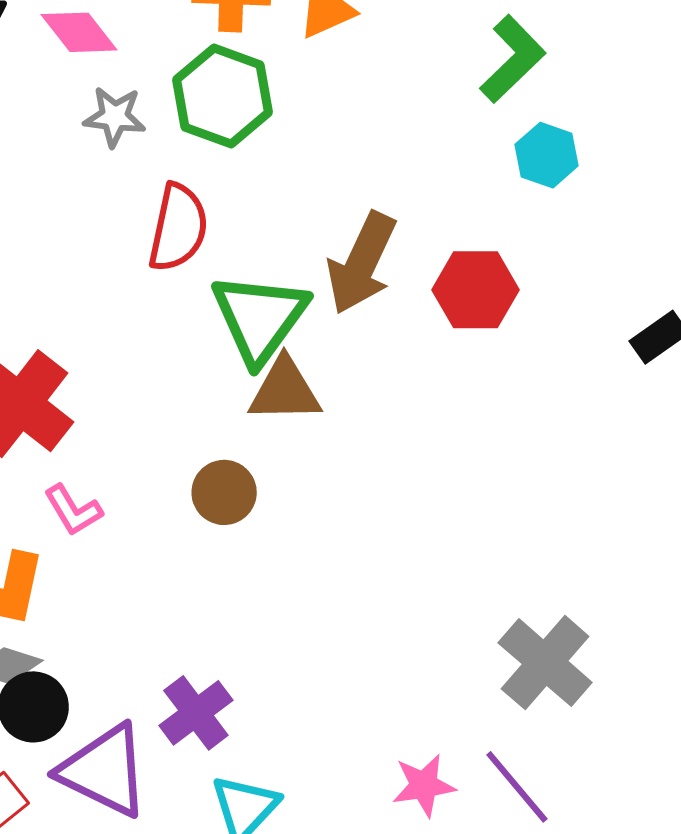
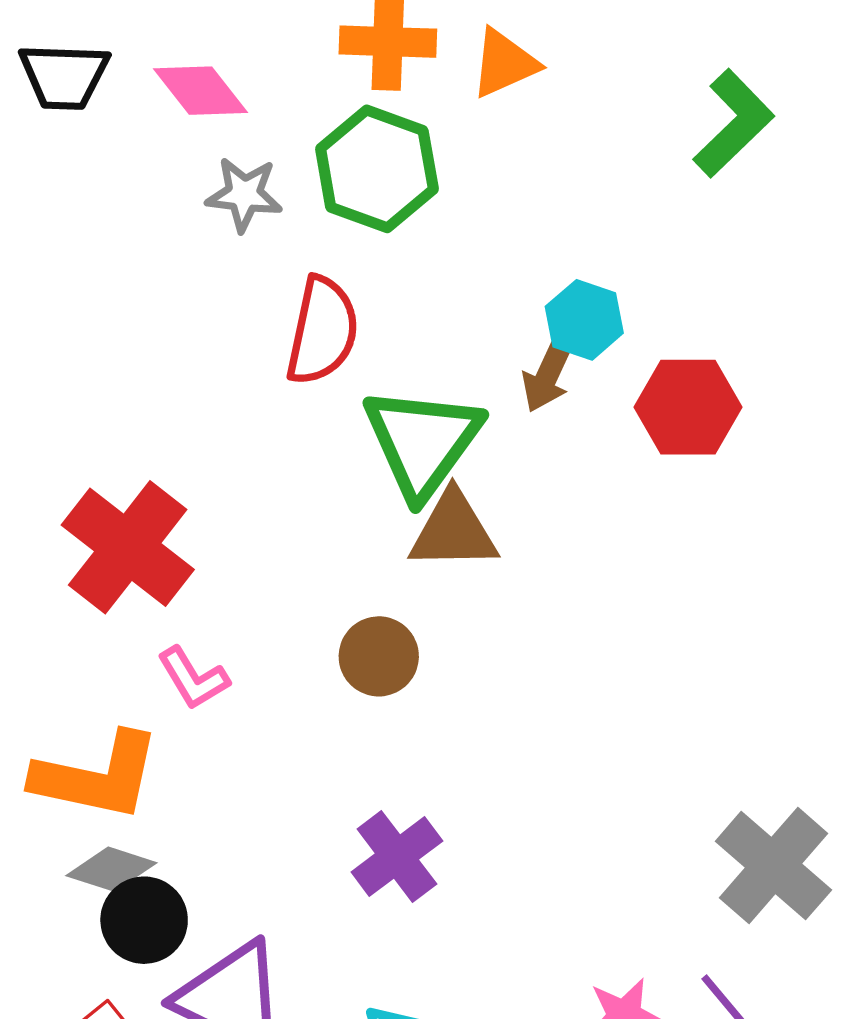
cyan hexagon: (547, 155) -> (584, 320), moved
brown arrow: (362, 263) -> (548, 374), size x0.6
purple cross: (196, 713) -> (397, 856), moved

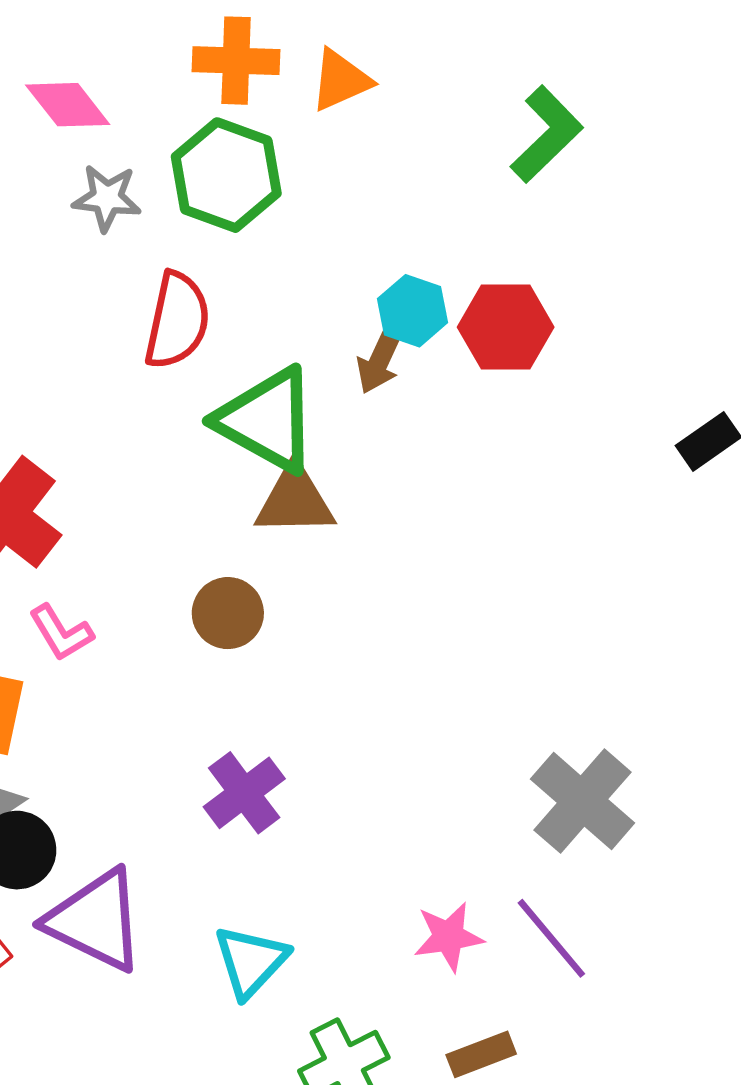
red hexagon: (688, 407) -> (506, 327), moved
green triangle: (422, 442) -> (267, 420), turned -37

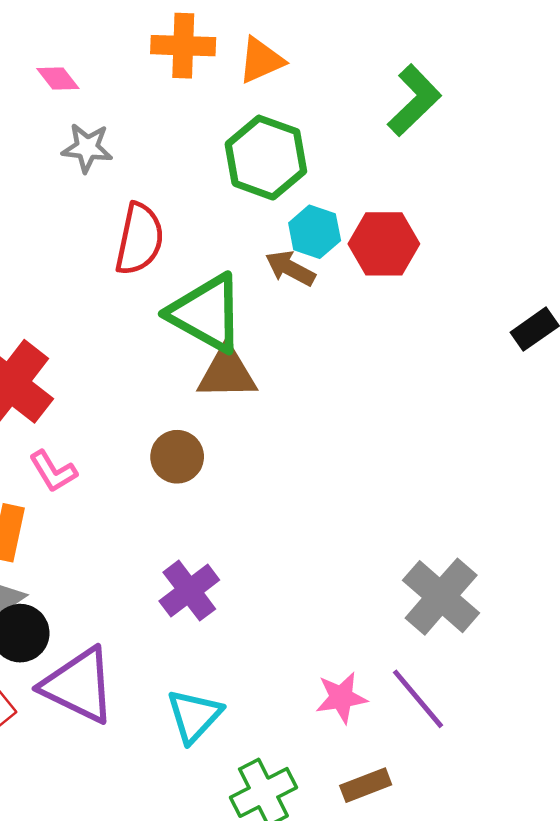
pink diamond: (68, 105) -> (58, 78), size x0.7
green hexagon: (226, 175) -> (266, 158), moved
brown arrow: (380, 360) -> (290, 268), turned 93

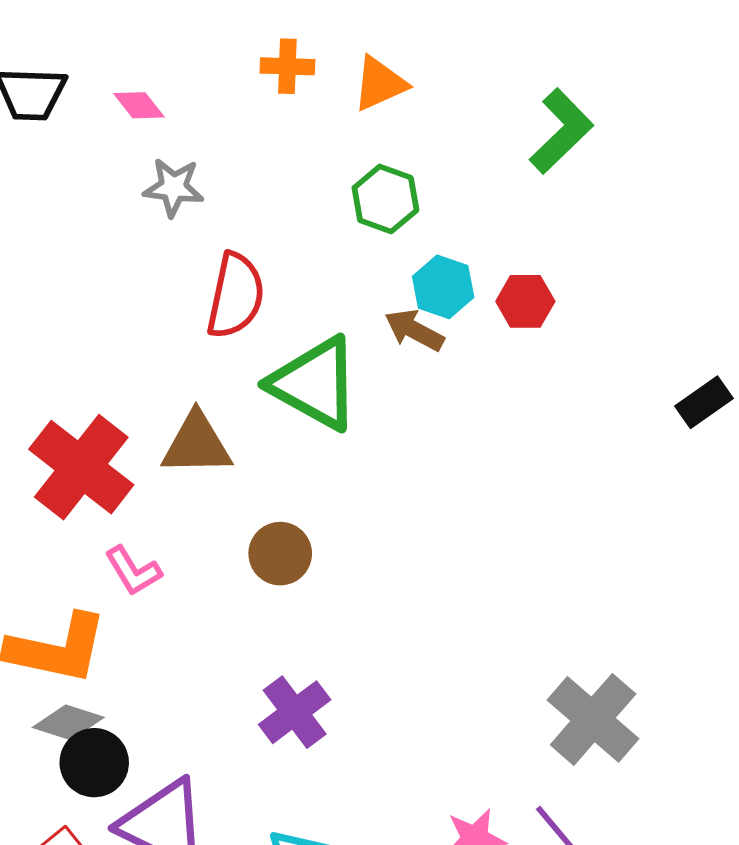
orange cross: (183, 46) -> (287, 66), size x0.7
green hexagon: (266, 158) -> (385, 199), size x0.7
red hexagon: (384, 244) -> (525, 301), size x0.7
brown triangle: (227, 373) -> (197, 444), moved

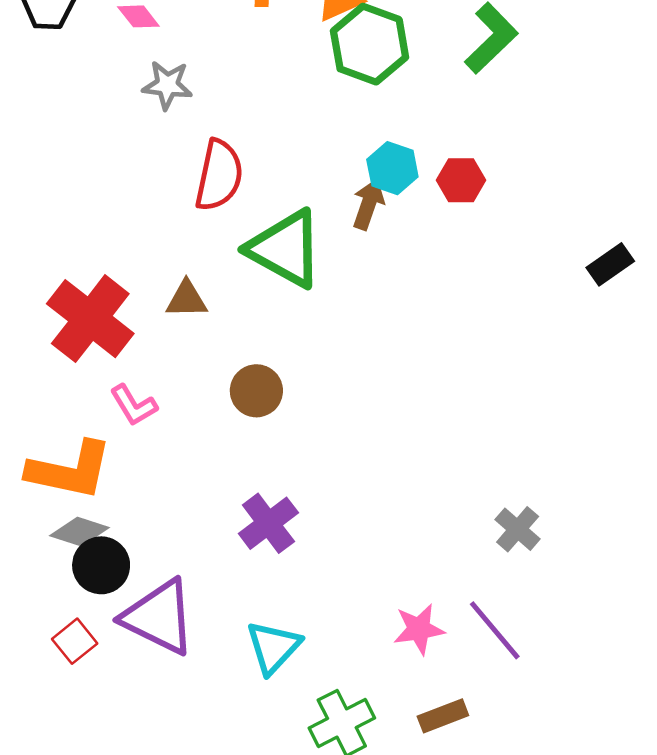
green hexagon: (385, 199) -> (370, 44), moved, size x1.4
brown arrow: (414, 330) -> (368, 204), turned 81
brown triangle: (197, 444) -> (187, 299), size x0.7
gray cross: (593, 719) -> (518, 529), size x0.6

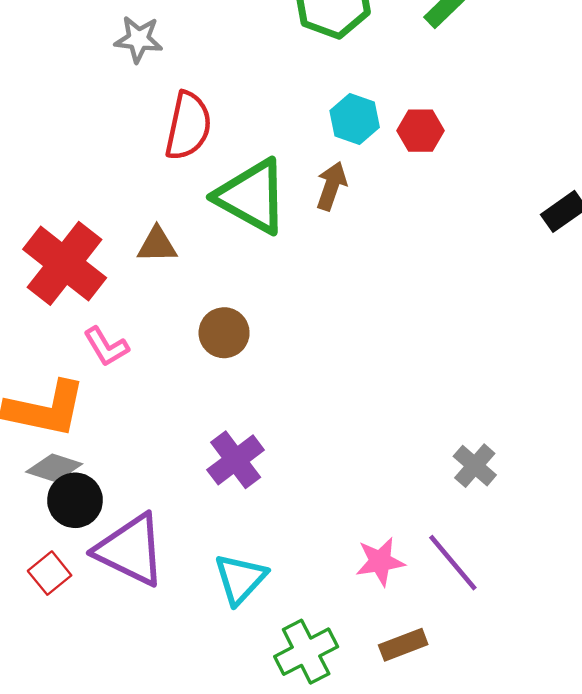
brown arrow: (368, 204) -> (332, 186), moved

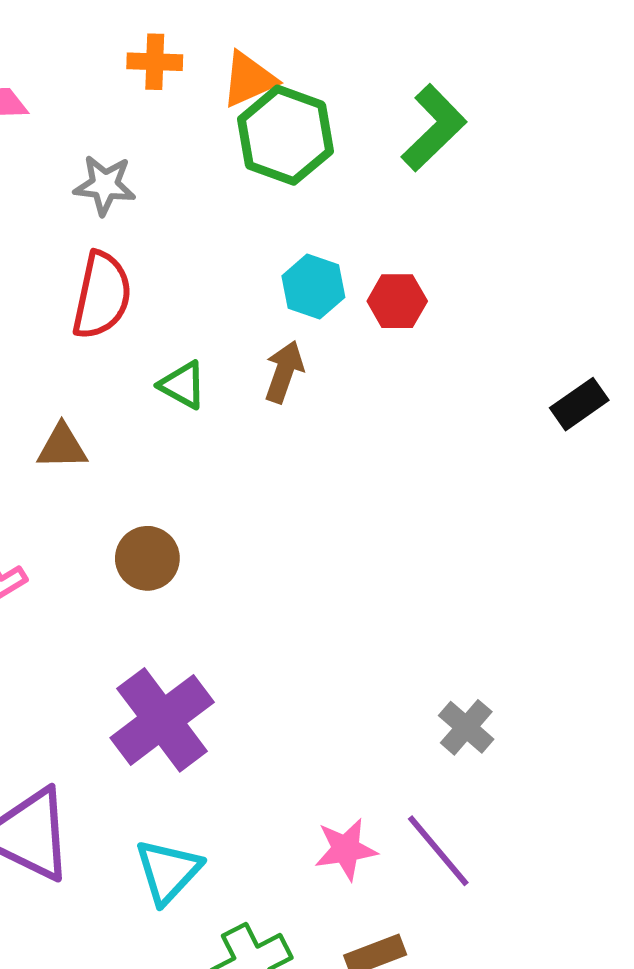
gray star: (139, 39) -> (105, 185), moved
green triangle: (252, 196) -> (183, 385), size x0.5
purple cross: (236, 460) -> (162, 720), size x1.4

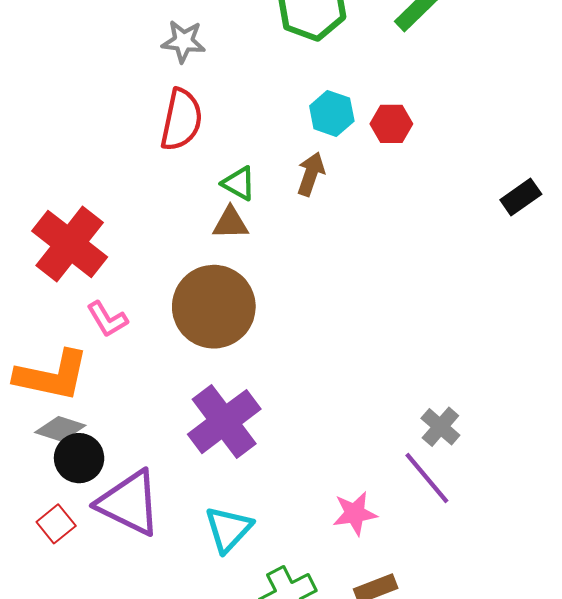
brown triangle: (62, 447) -> (230, 223), moved
brown circle: (147, 558) -> (214, 307), size x1.8
purple line: (438, 851) -> (427, 478), moved

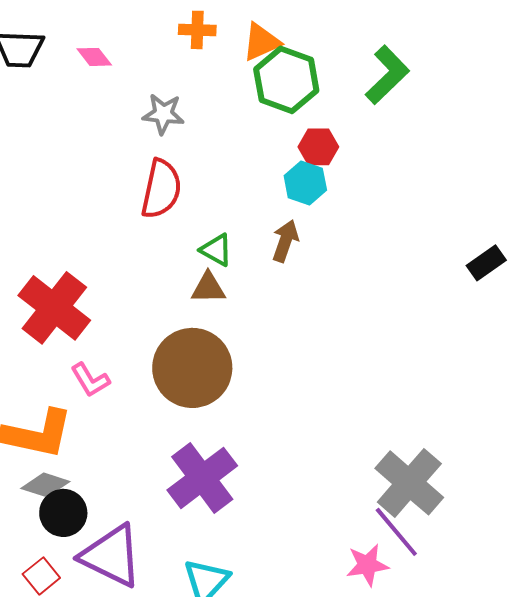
red hexagon: (391, 124) -> (318, 147), moved
gray cross: (440, 427) -> (409, 483), size x1.8
pink star: (355, 513) -> (367, 565), moved

